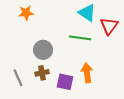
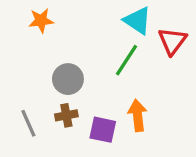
green line: (80, 38) -> (126, 60), turned -65

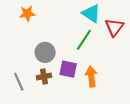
purple square: (103, 130) -> (68, 69), moved

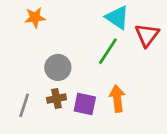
purple square: (68, 69) -> (85, 104), moved
gray line: (19, 82) -> (24, 105), turned 42

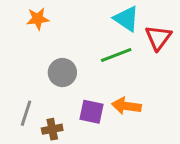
green line: (108, 51) -> (116, 55), turned 36
brown cross: (56, 99) -> (52, 129), moved
orange arrow: (117, 99) -> (126, 106), turned -75

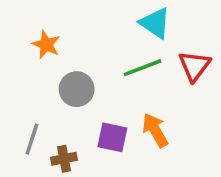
orange star: (38, 19) -> (46, 44), moved, turned 30
red triangle: (158, 38) -> (194, 66), moved
orange arrow: (126, 106) -> (155, 130), turned 52

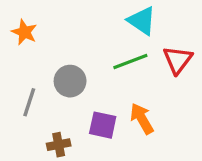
orange star: (46, 44) -> (24, 32), moved
gray line: (32, 139) -> (29, 102), moved

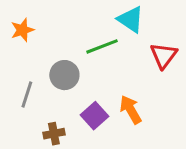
orange star: (24, 32) -> (22, 30), turned 30
green line: (130, 62) -> (102, 46), moved
purple square: (103, 125) -> (95, 116), turned 36

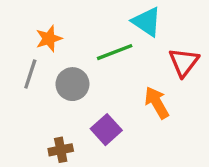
orange star: (22, 30) -> (49, 39), moved
gray line: (27, 95) -> (30, 74), moved
orange arrow: (131, 110) -> (157, 103), moved

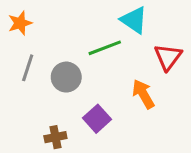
orange star: (49, 39) -> (20, 23), moved

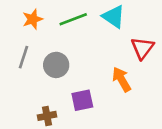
orange star: (20, 23) -> (33, 19), moved
green line: (105, 48) -> (73, 19), moved
purple square: (97, 119) -> (82, 100), turned 30

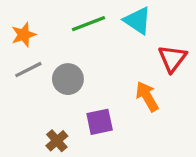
orange star: (33, 19) -> (24, 35), moved
gray line: (23, 57) -> (28, 70), turned 45
brown cross: (47, 116) -> (57, 141), turned -30

